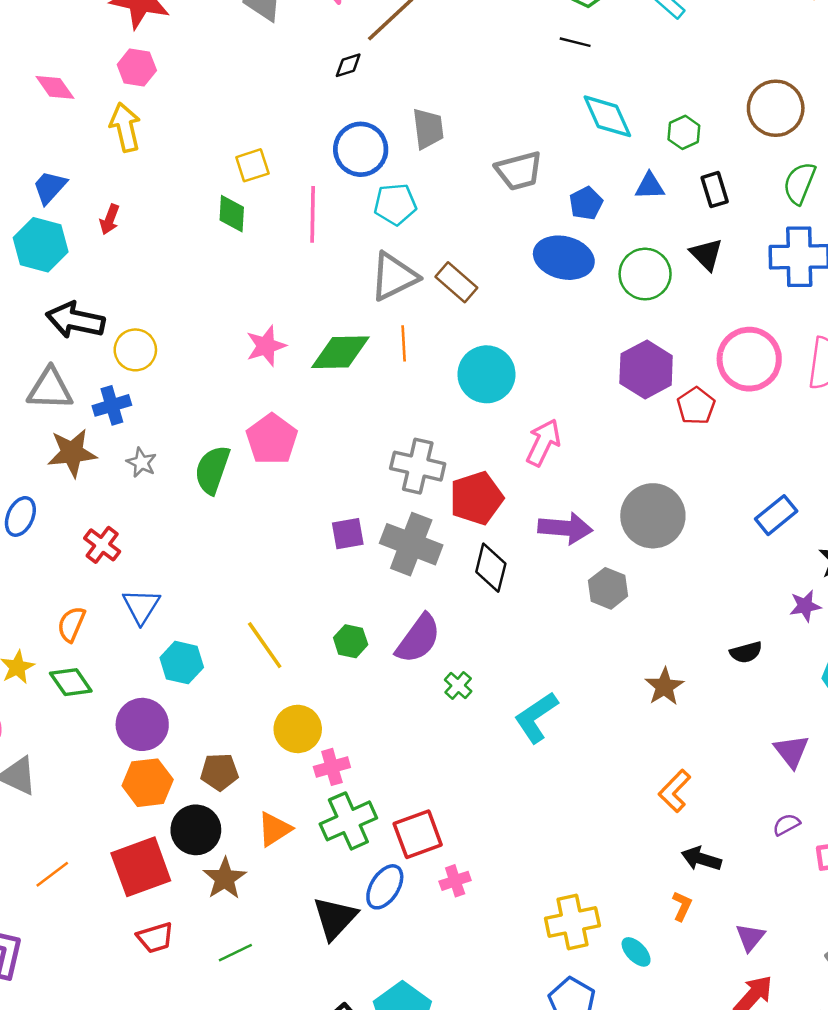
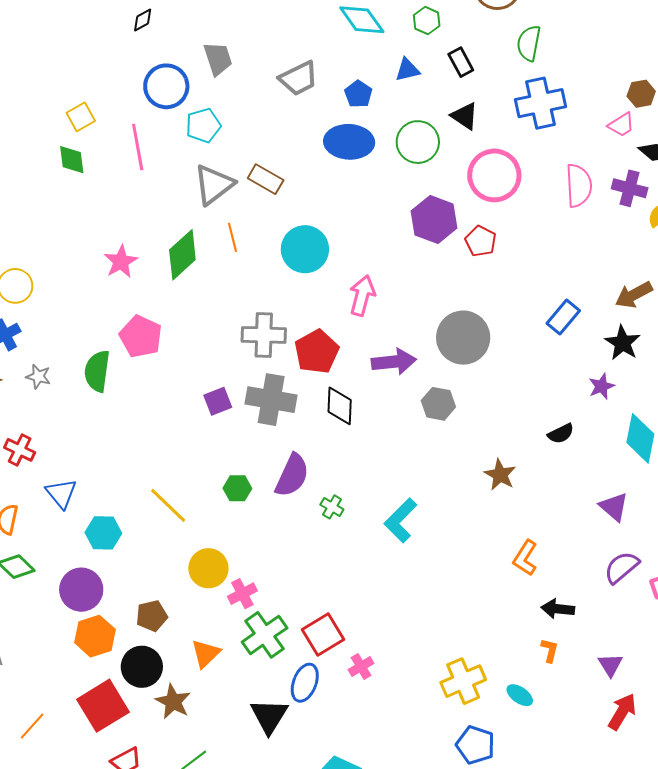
green diamond: (340, 352) -> (182, 255), turned -30
pink circle: (749, 359) -> (494, 175), moved
purple semicircle: (786, 825) -> (622, 567), size x1.6

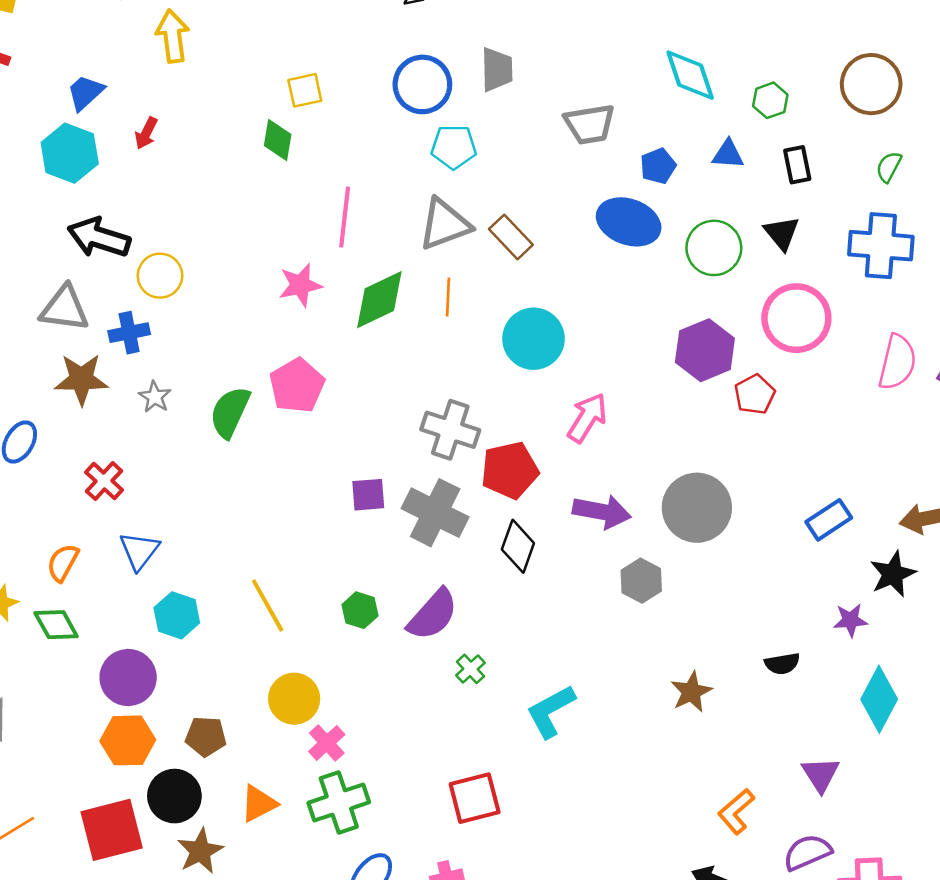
green semicircle: (529, 43) -> (889, 167), size x0.7
pink line: (138, 147) -> (345, 217), moved
orange L-shape: (525, 558) -> (736, 811), moved
pink cross: (242, 594) -> (327, 743), turned -32
red square: (323, 635) -> (475, 798), moved

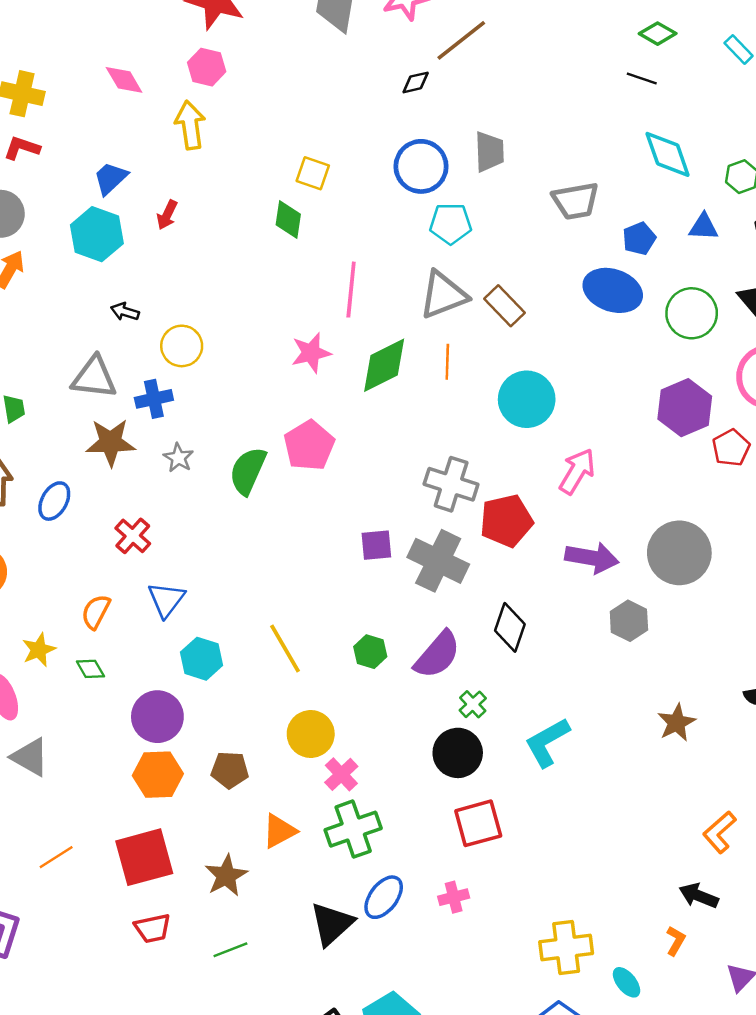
yellow square: (305, 90) -> (313, 173), turned 32
black arrow: (99, 238) -> (125, 312), size x0.5
black diamond: (518, 546) -> (510, 627), moved
green diamond: (56, 625) -> (90, 669), size x0.7
black circle: (174, 796) -> (458, 753), moved

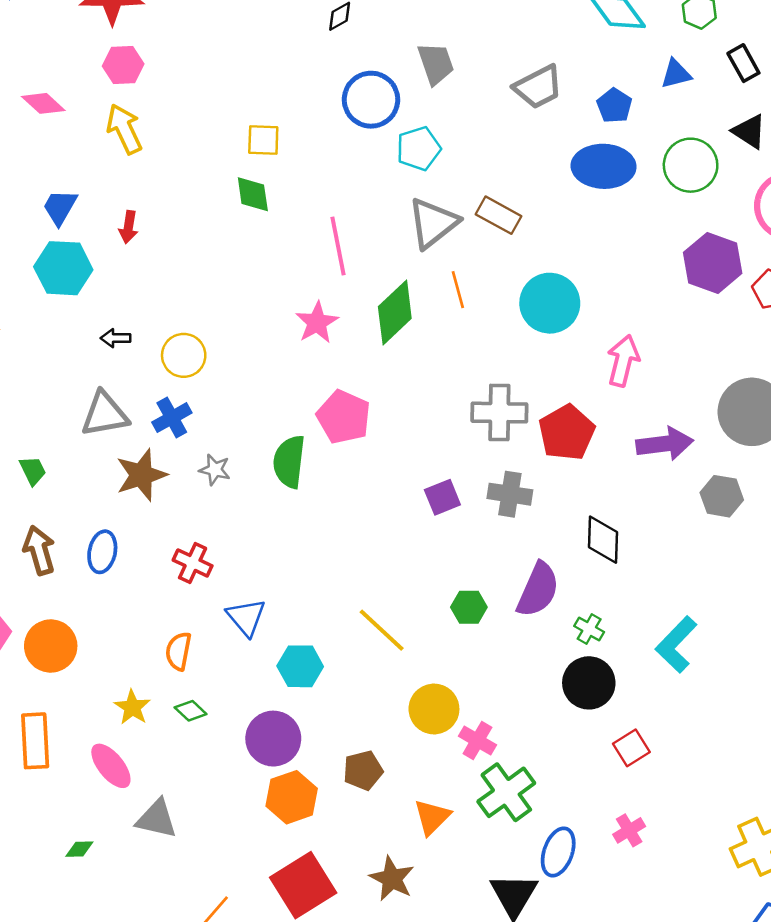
gray cross: (438, 561) -> (510, 494), size x0.7
red square: (478, 823) -> (631, 748), size x0.7

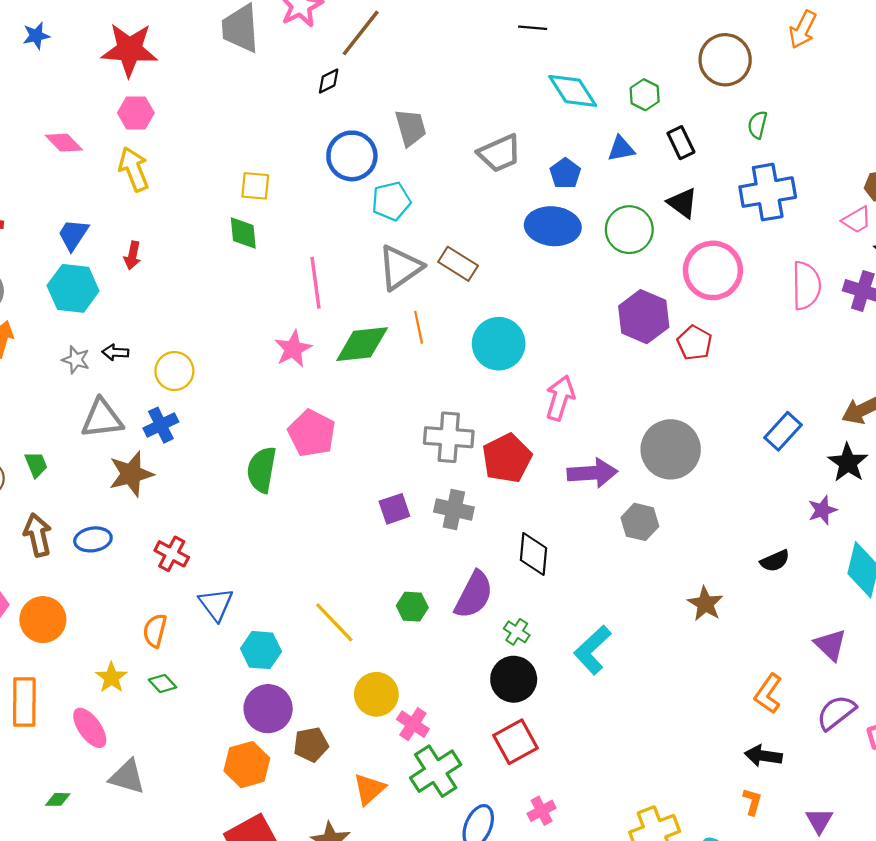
green diamond: (395, 313) -> (362, 344), turned 34
gray star: (215, 470) -> (76, 360), moved
blue ellipse: (102, 552) -> (93, 539), turned 66
purple circle: (273, 739) -> (268, 709), moved
red square: (631, 748) -> (516, 742), moved, size x1.4

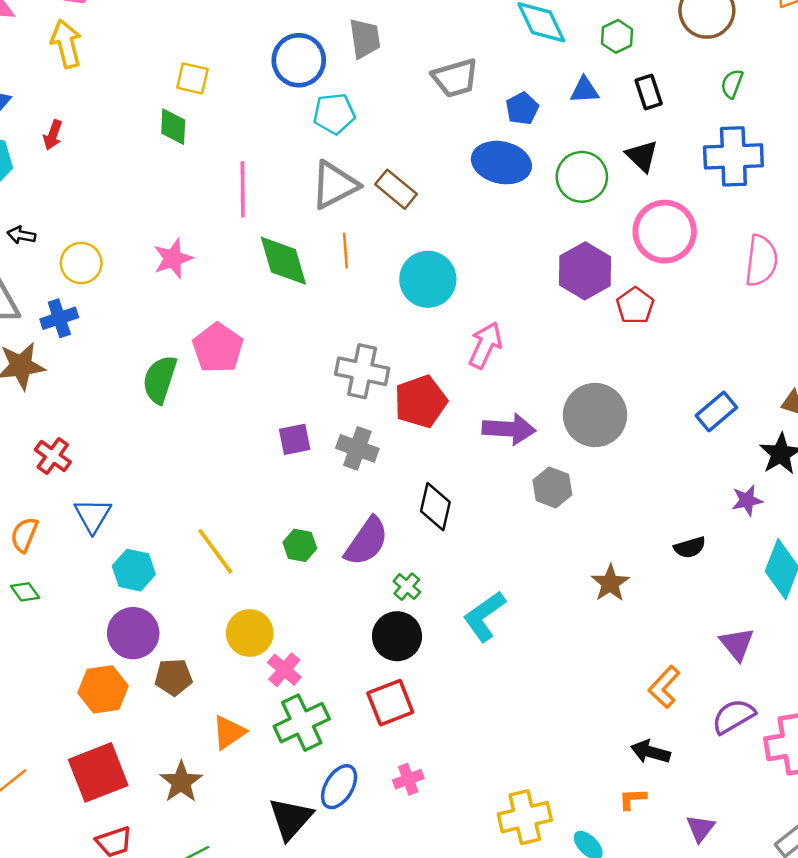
green diamond: (362, 344) -> (283, 261), turned 72
pink star: (293, 349) -> (173, 259), moved
orange L-shape: (752, 802) -> (632, 799), turned -116

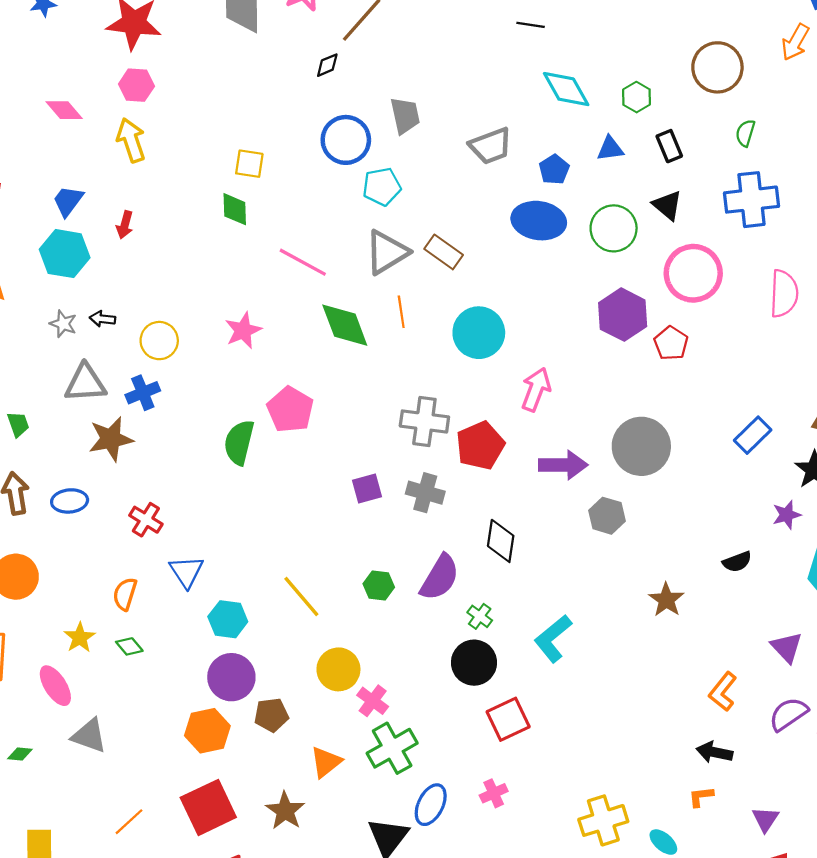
pink line: (243, 189) -> (303, 262), turned -57
red square: (390, 703) -> (508, 719), moved

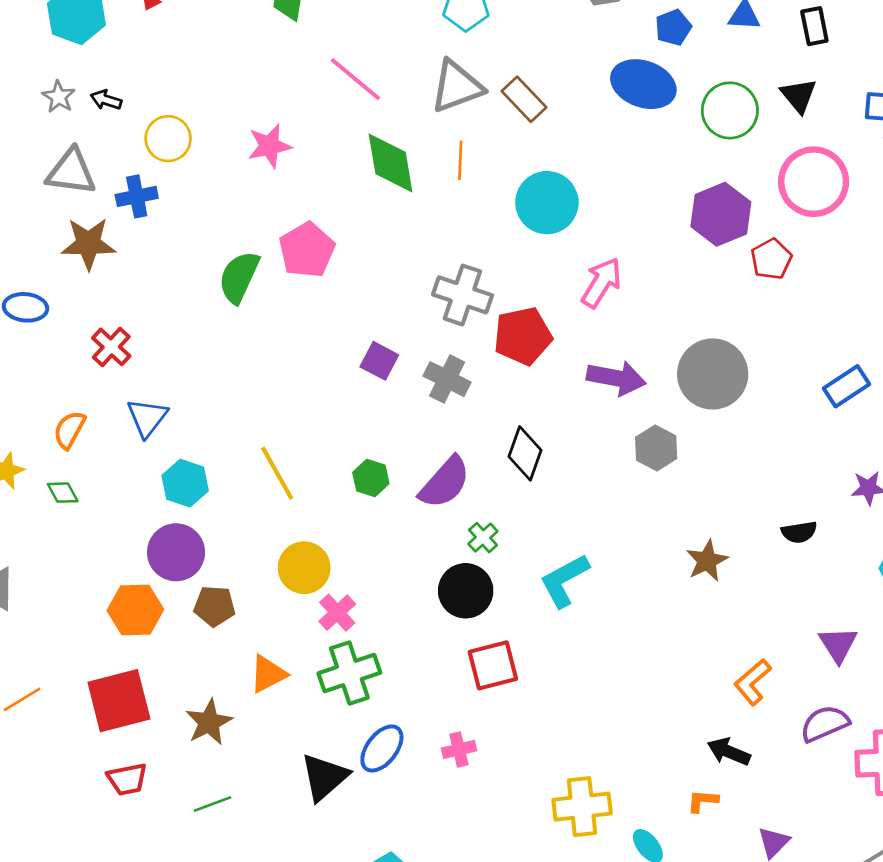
purple square: (367, 489) -> (379, 361), turned 32

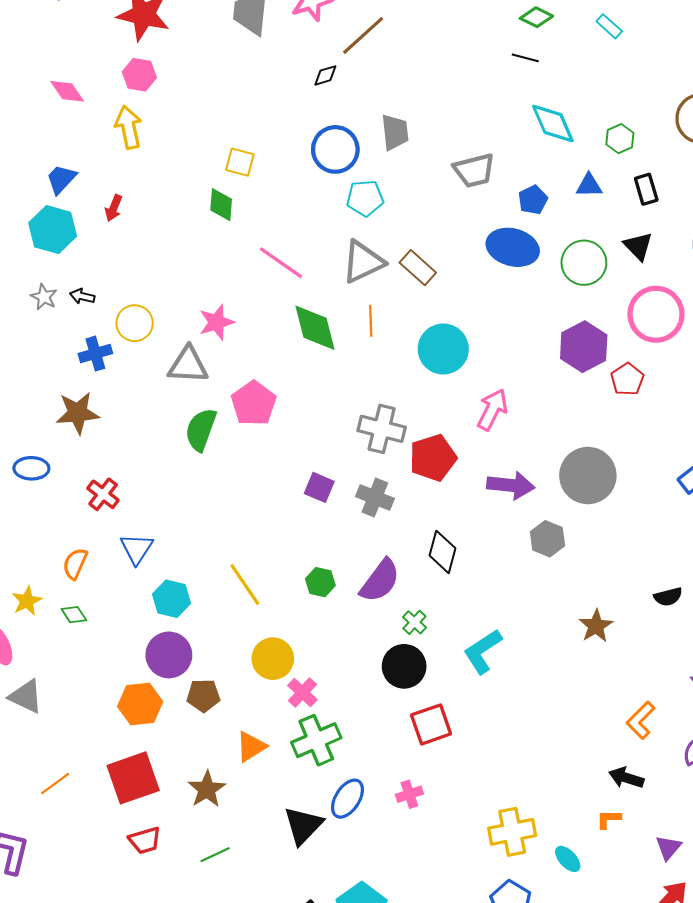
gray triangle: (71, 172) -> (188, 365), moved
blue cross: (137, 196) -> (95, 354), moved

